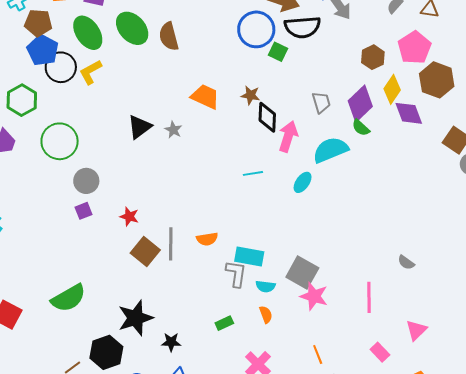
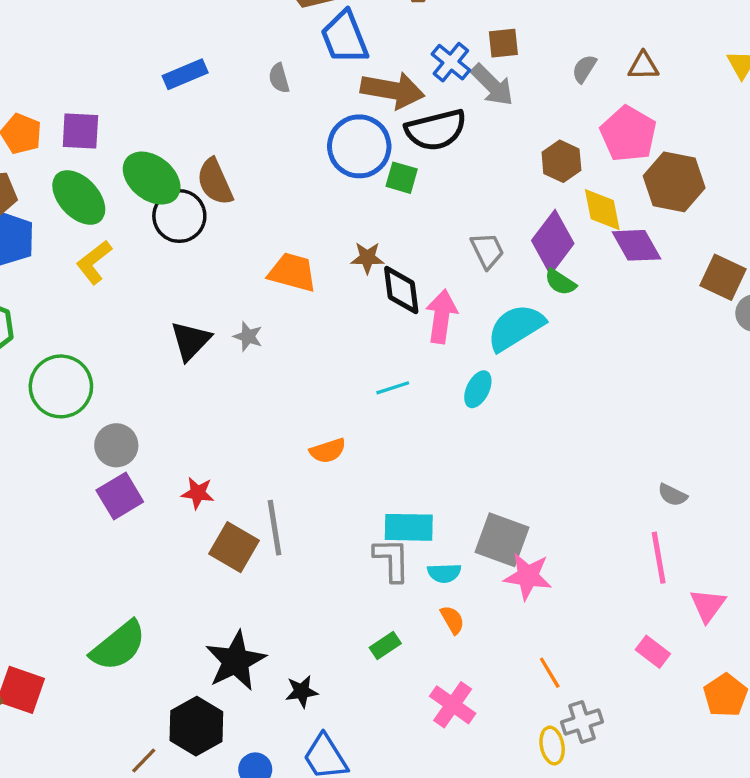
black circle: (61, 67) -> (179, 216), moved
yellow diamond: (392, 89) -> (602, 210), turned -36
purple square: (84, 211) -> (120, 496), size x1.5
orange semicircle: (207, 239) -> (328, 451), moved
pink line: (369, 297) -> (659, 558), moved

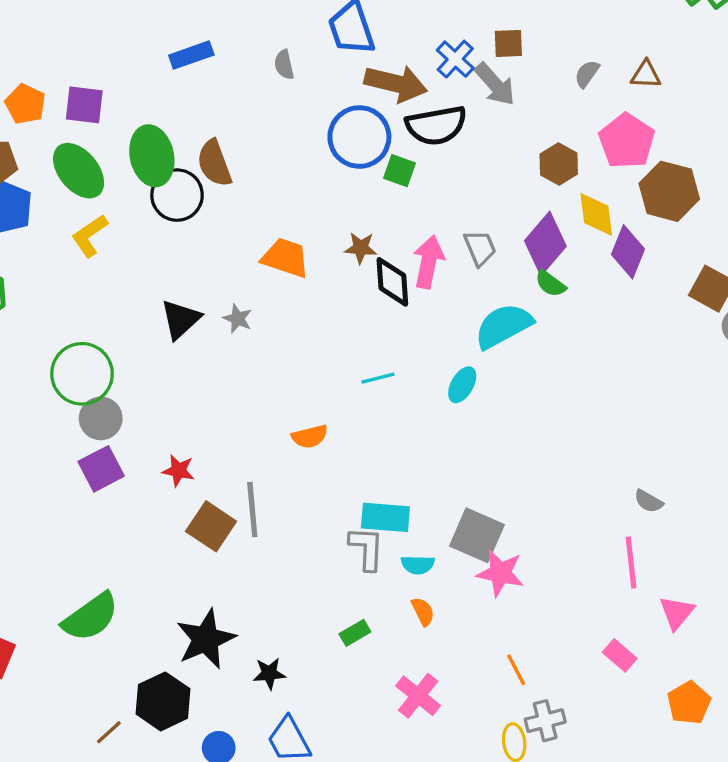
green ellipse: (152, 178) -> (152, 156), turned 36
purple diamond: (636, 245) -> (628, 252), turned 48
pink arrow: (441, 316) -> (428, 262), moved
green circle: (61, 386) -> (82, 374), moved

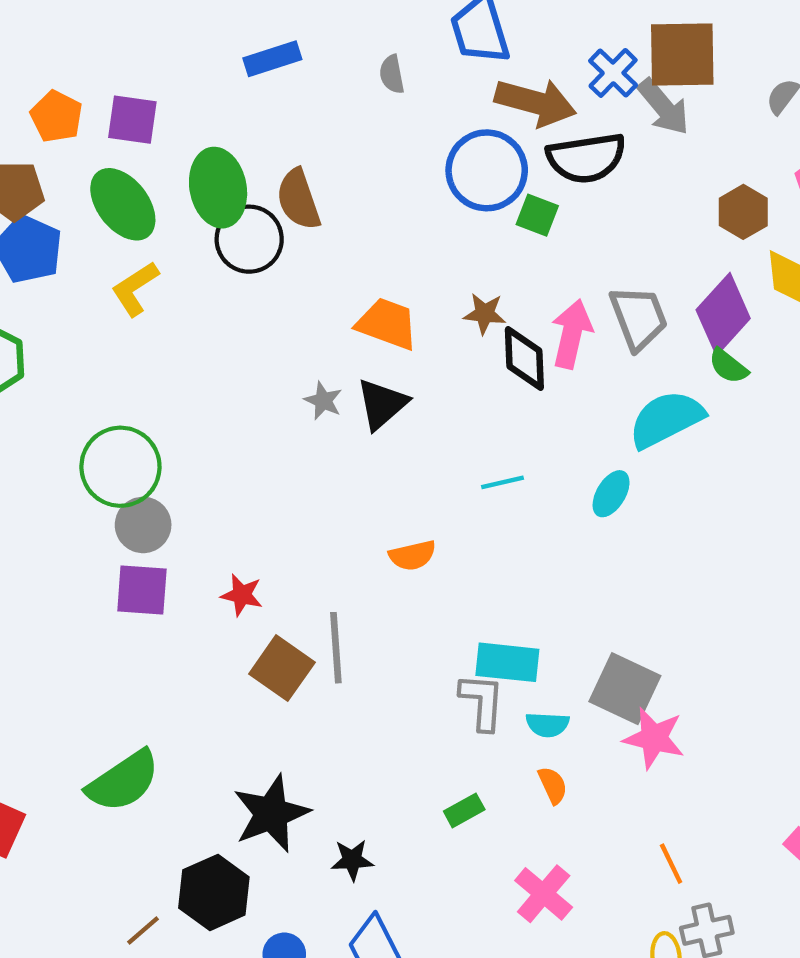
brown square: (508, 43) -> (682, 55), size x1.8
gray trapezoid: (480, 248) -> (639, 318), size x1.4
black triangle: (181, 319) -> (382, 404), moved
purple square: (101, 469) -> (142, 590), turned 30

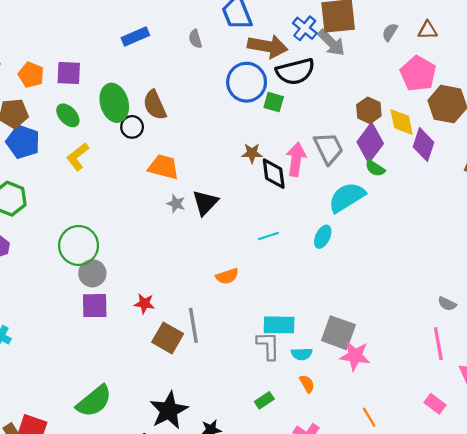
green ellipse: (123, 204) -> (68, 115), size x0.7
brown hexagon: (743, 212) -> (369, 110), moved
black circle: (249, 239) -> (132, 127), size x0.7
orange trapezoid: (387, 324) -> (163, 167), moved

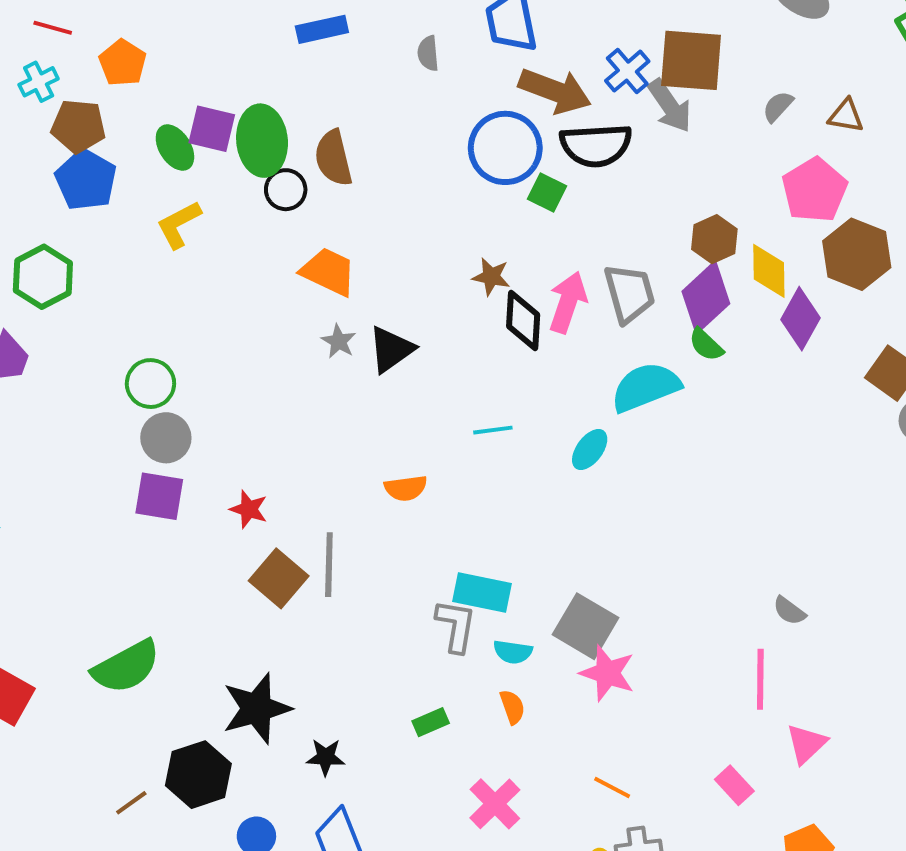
purple square: (69, 73) -> (212, 129), moved
green circle: (79, 245) -> (150, 384), size x0.7
orange line: (369, 417) -> (612, 788), turned -42

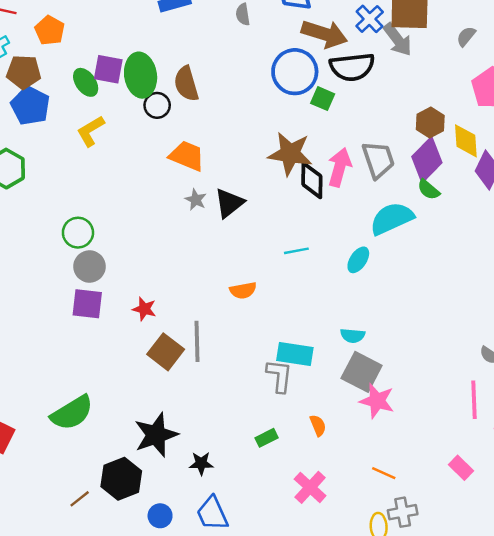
brown star: (491, 277) -> (290, 154), size x1.8
cyan semicircle: (513, 652) -> (353, 336), moved

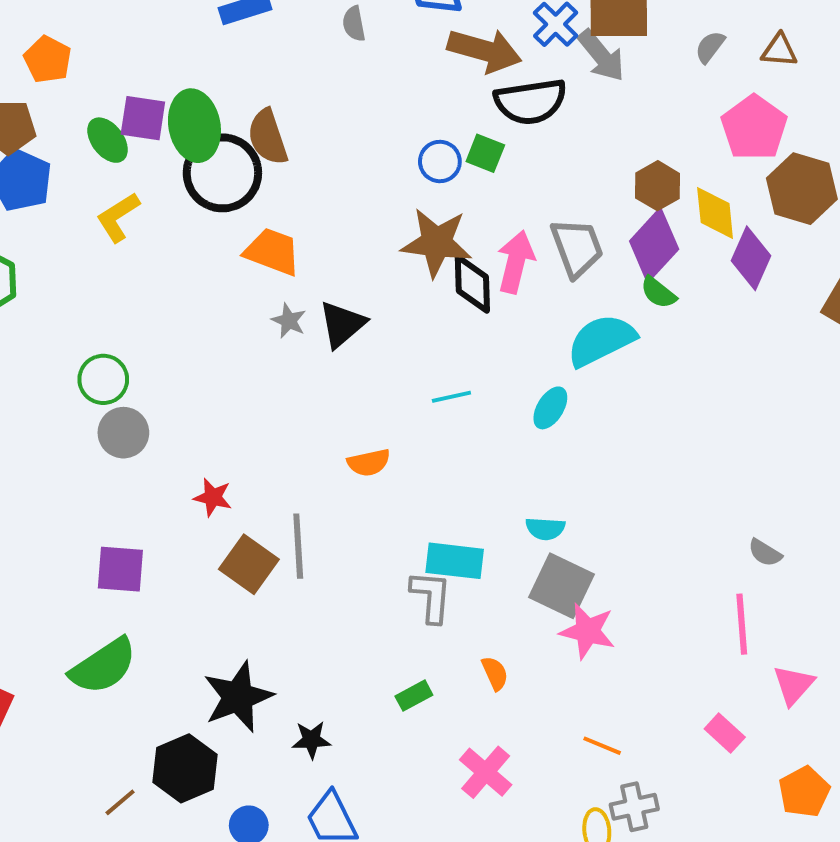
blue circle: (295, 72) -> (440, 161), moved, size x0.6
black circle: (157, 105) -> (222, 173), size x1.8
purple square: (87, 304) -> (120, 569), moved

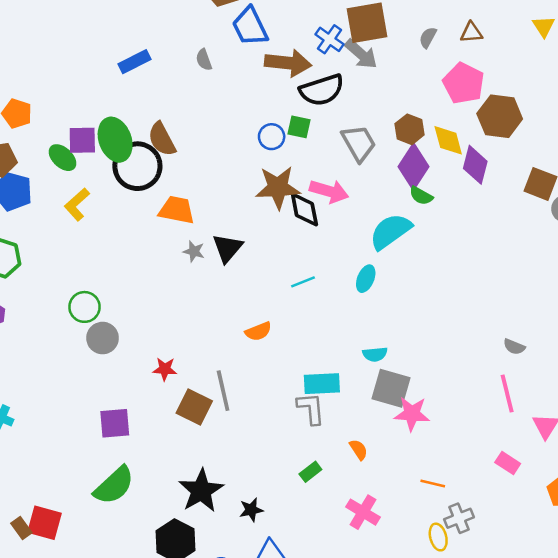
gray trapezoid: (577, 248) -> (359, 143), moved
pink arrow: (516, 262) -> (329, 191), turned 102

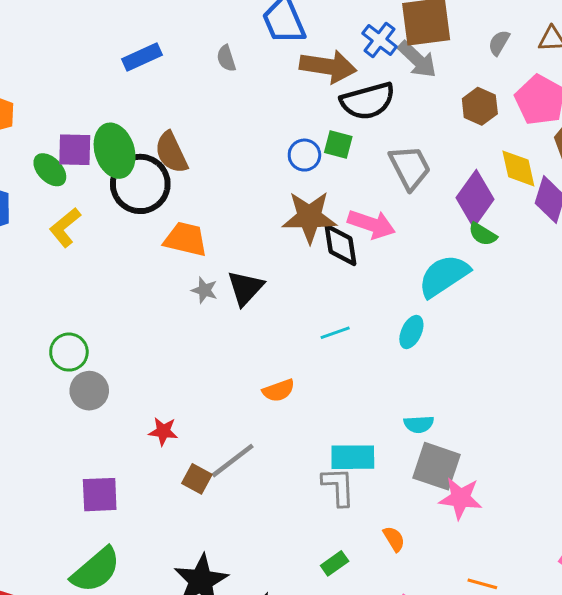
brown hexagon: (410, 129) -> (480, 106), moved
gray line: (223, 391) -> (233, 461), turned 63
brown square: (194, 407) -> (197, 479), size x0.7

